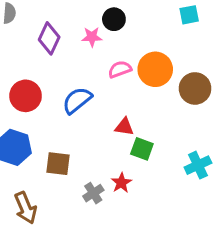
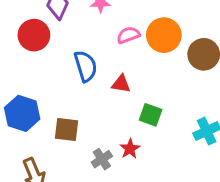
red circle: (26, 96) -> (34, 35), moved
blue semicircle: (77, 100) -> (86, 66), turned 112
red triangle: (124, 127) -> (121, 84), moved

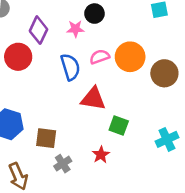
blue semicircle: (86, 66) -> (70, 67), moved
red triangle: (121, 84) -> (93, 99), size x1.5
gray cross: (102, 159) -> (63, 164), moved

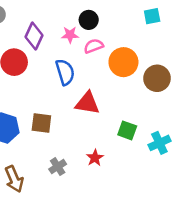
pink semicircle: (100, 57) -> (94, 46), moved
green square: (119, 125) -> (127, 130), moved
brown square: (46, 138) -> (41, 123), moved

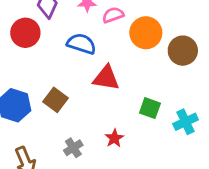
blue semicircle: (65, 72) -> (82, 44), turned -55
brown square: (41, 123) -> (55, 100), turned 30

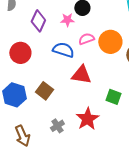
pink semicircle: (113, 15) -> (86, 39), moved
red circle: (25, 33) -> (20, 53), moved
red star: (114, 138) -> (87, 119), size x1.6

